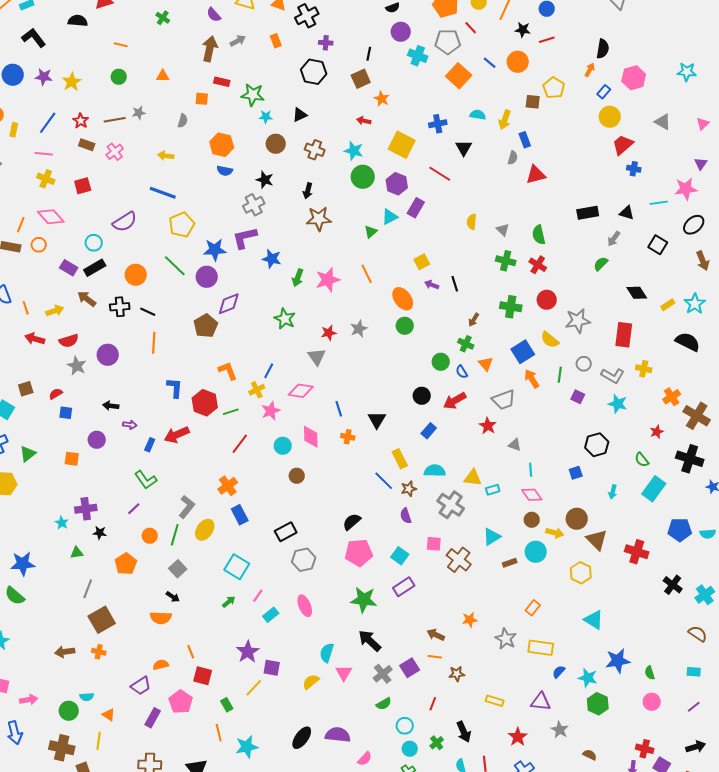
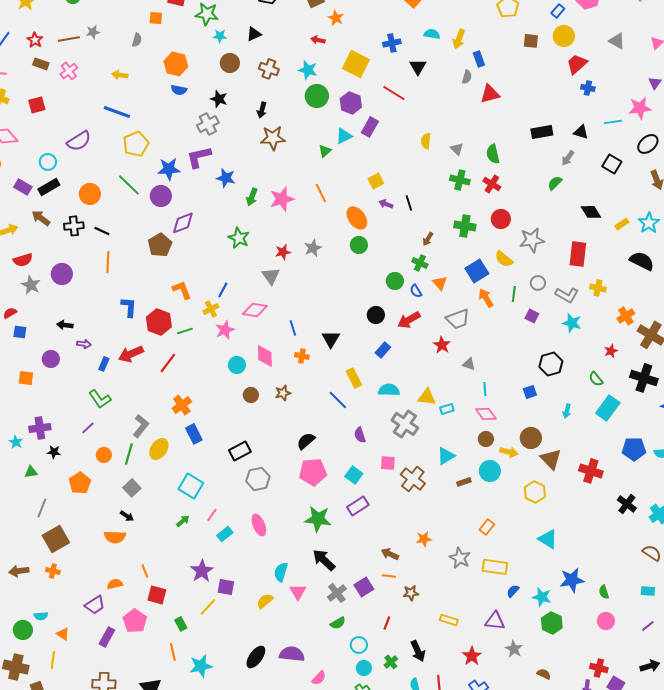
brown square: (533, 102) -> (531, 41), moved
red line: (240, 444) -> (168, 363), moved
brown star: (409, 489) -> (283, 393), moved

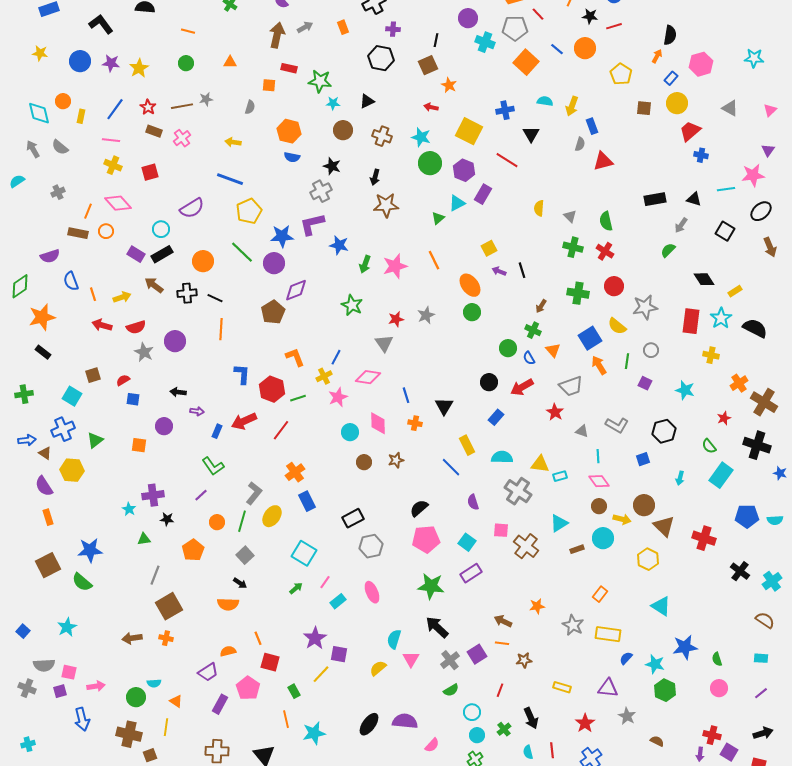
cyan star: (649, 223) -> (721, 318), moved
gray L-shape: (567, 295) -> (617, 425), moved

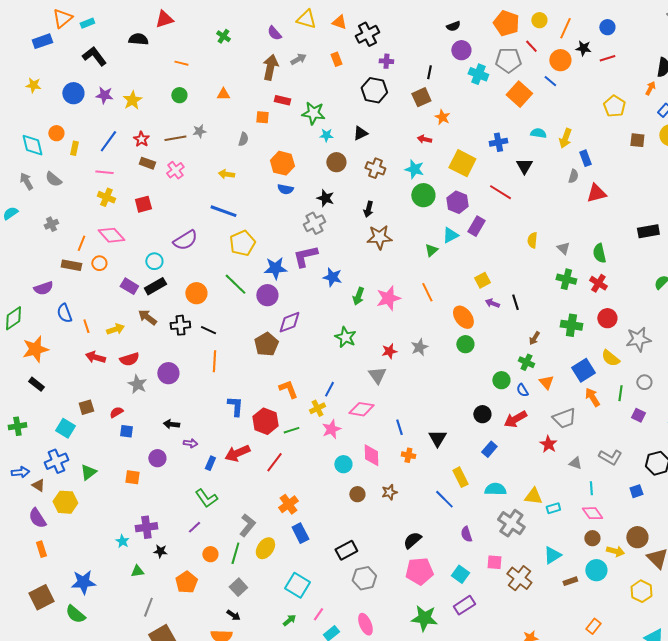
orange circle: (585, 48) -> (560, 60), moved

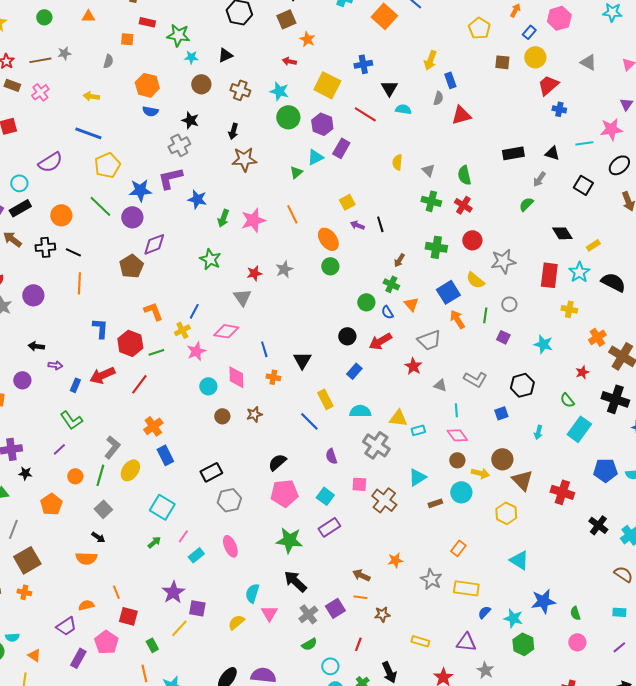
cyan semicircle: (538, 133) -> (403, 109), moved

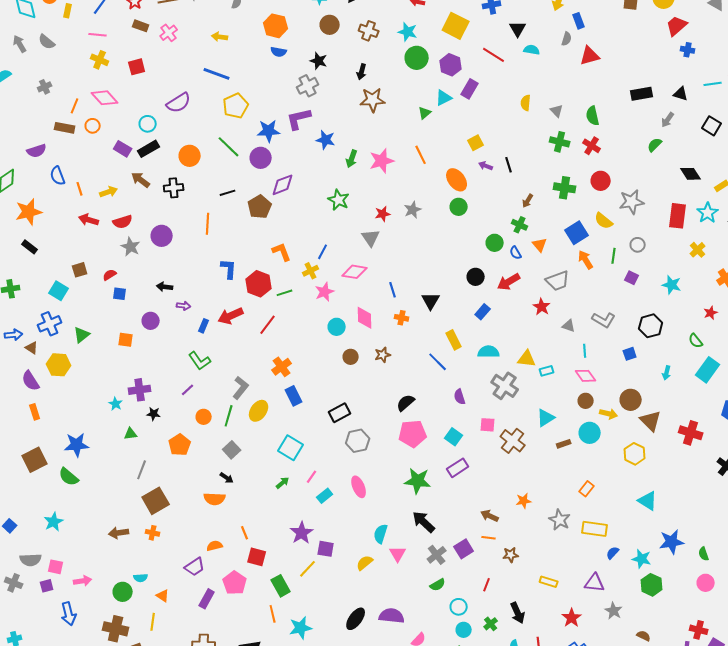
black line: (73, 252) -> (228, 193), moved, turned -42
yellow cross: (569, 309) -> (698, 250), turned 35
green rectangle: (152, 645) -> (281, 586), size x1.5

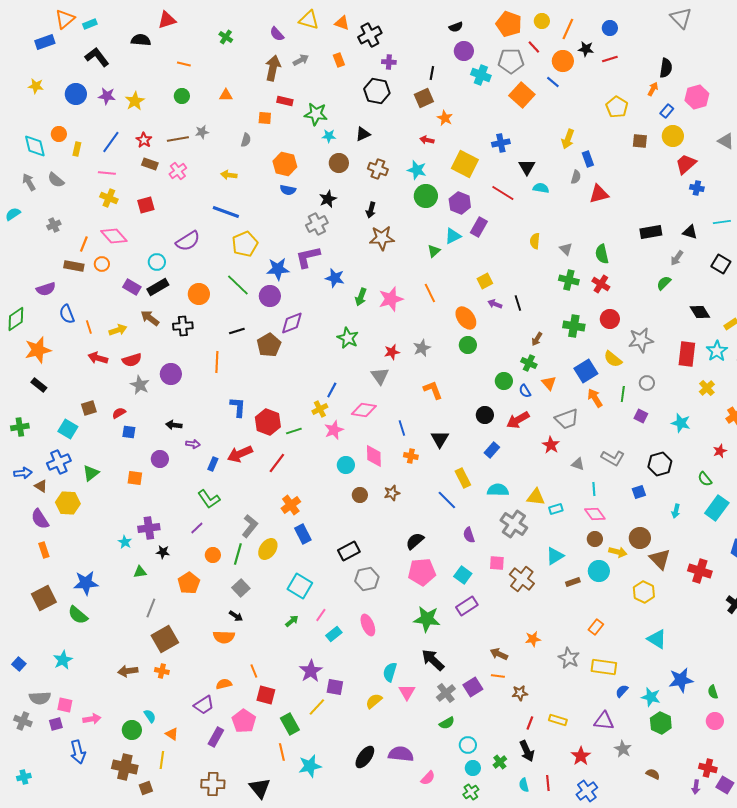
black star: (319, 61) -> (328, 199), turned 30
orange L-shape: (282, 252) -> (433, 390), moved
cyan semicircle: (141, 578) -> (150, 716), turned -120
red line: (487, 585) -> (530, 723), moved

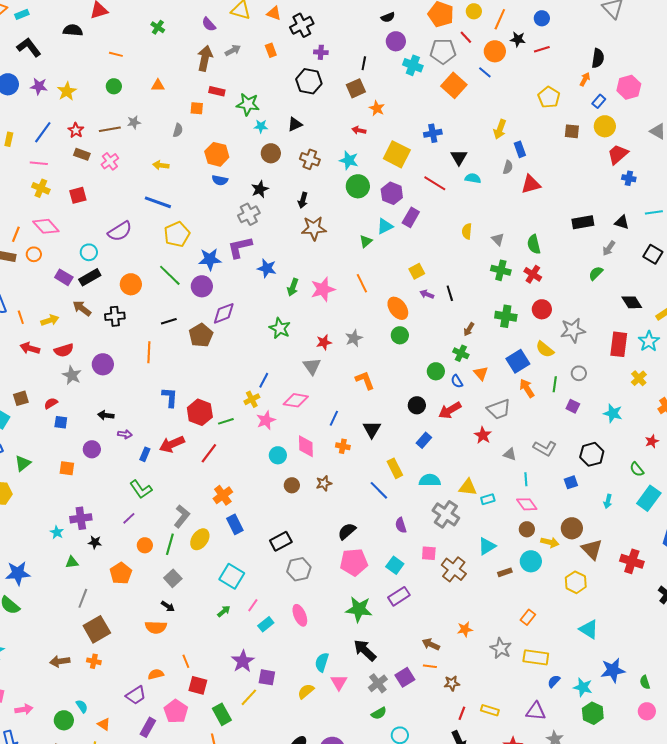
blue line: (402, 428) -> (334, 418), turned 42

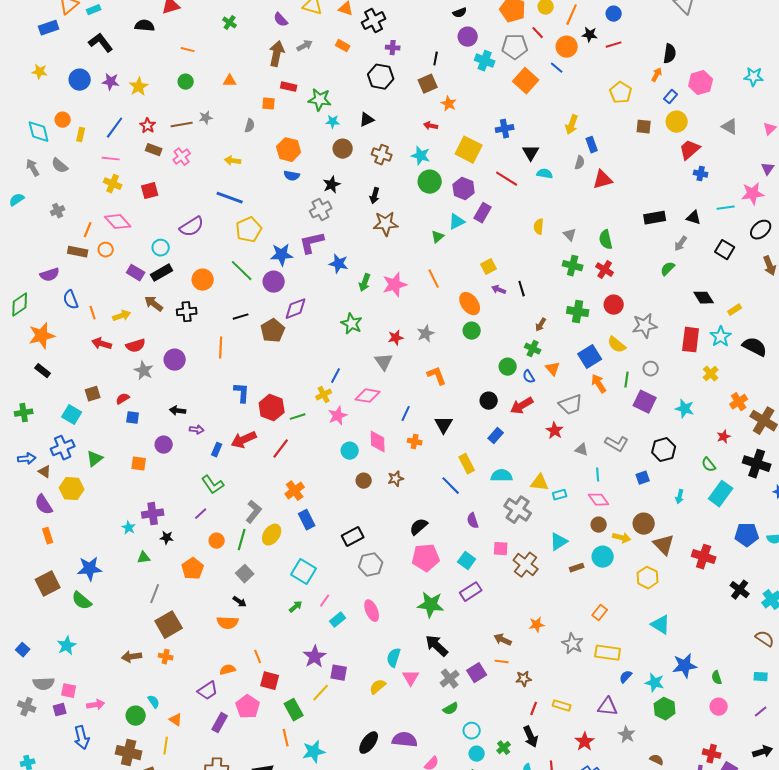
orange rectangle: (271, 50) -> (343, 46), turned -40
purple square: (573, 406) -> (645, 402), size x1.6

